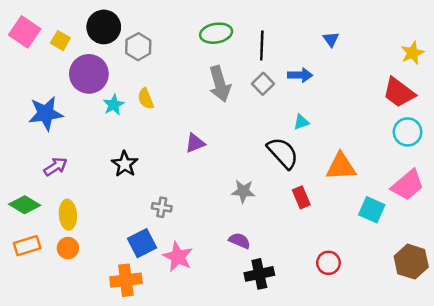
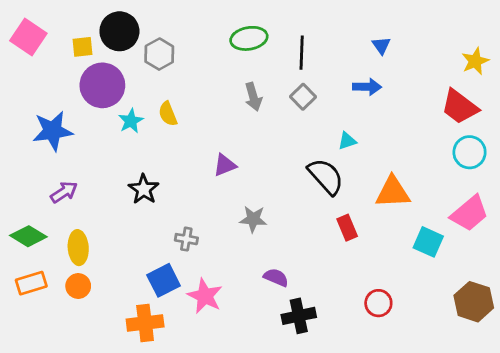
yellow square: (60, 41) -> (82, 47), moved, turned -36
blue arrow: (300, 75) -> (367, 87), moved
gray arrow: (220, 84) -> (253, 97), size x0.7
gray star: (243, 191) -> (253, 219), moved

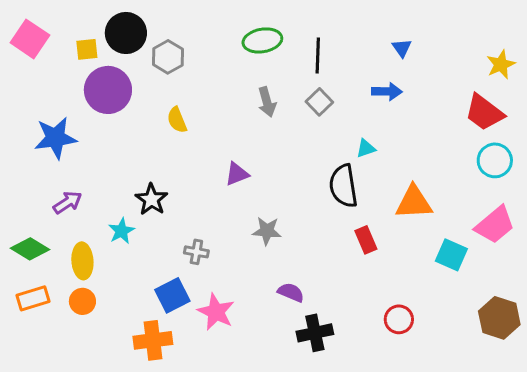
cyan star: (131, 121) -> (121, 231), moved
black semicircle: (326, 176) -> (343, 186), turned -147

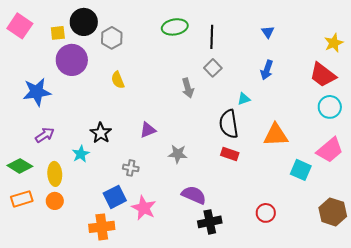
blue arrow: (387, 91) -> (267, 70), moved, turned 108
gray arrow: (267, 102) -> (188, 88), moved
purple triangle: (237, 174) -> (148, 130), moved
red rectangle: (366, 240) -> (230, 154), moved, turned -48
purple semicircle: (291, 292) -> (194, 195), size x1.4

